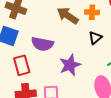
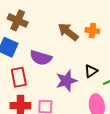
black triangle: (95, 38) -> (91, 71), moved

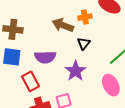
black triangle: (91, 71) -> (84, 43), moved

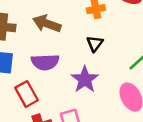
brown arrow: (63, 25) -> (47, 24), moved

